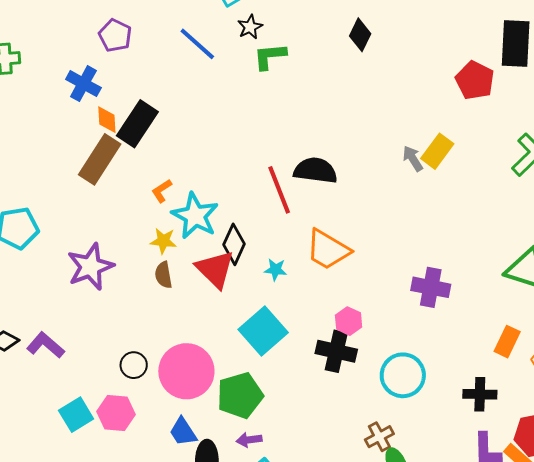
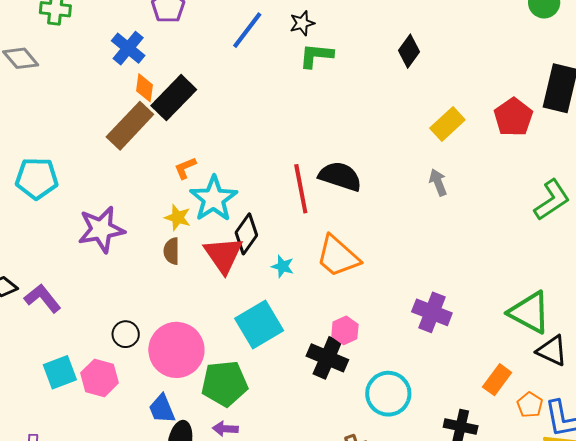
blue line: (197, 44) -> (247, 30), turned 75
yellow rectangle: (437, 151) -> (447, 124), moved

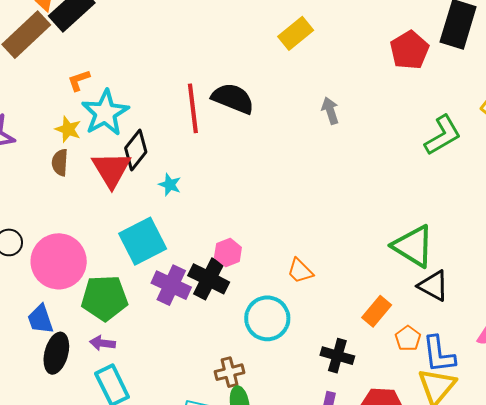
yellow rectangle: (447, 124) -> (296, 33), moved
orange trapezoid: (338, 256) -> (300, 271), moved, size x0.6
purple cross: (432, 312) -> (171, 285), moved

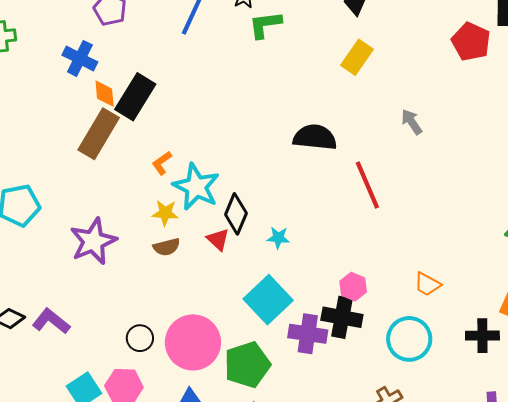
red line: (193, 108) -> (367, 185), moved
brown semicircle: (60, 162) -> (167, 247), turned -92
red triangle: (111, 169) -> (218, 239), size x0.6
black cross: (337, 356) -> (482, 336), moved

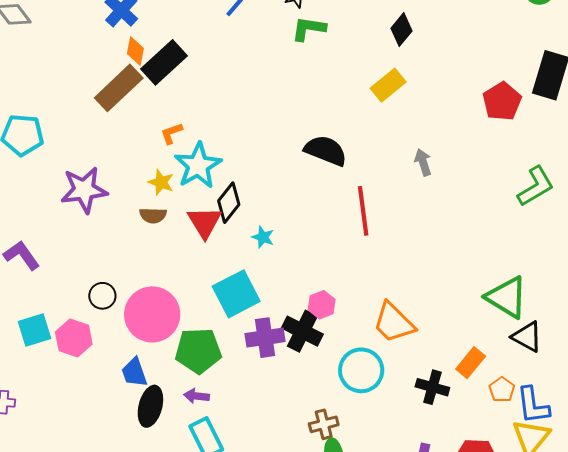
red triangle: (218, 239) -> (205, 222), size x1.5
orange trapezoid: (427, 284) -> (394, 323), size x1.6
purple cross: (308, 334) -> (265, 338), turned -33

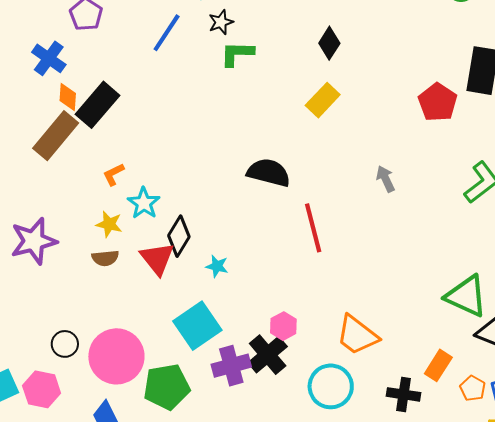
gray arrow: (423, 162) -> (386, 179), moved
cyan star: (198, 166) -> (144, 203), size x0.7
black cross: (302, 331) -> (268, 355), turned 30

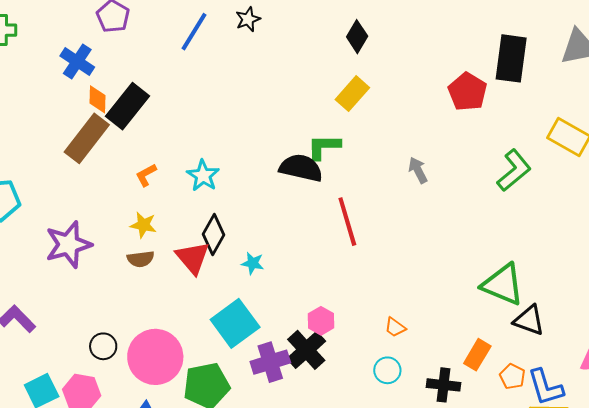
green L-shape: (237, 54) -> (324, 147), moved
cyan star: (144, 203) -> (203, 176), moved
orange trapezoid: (357, 335) -> (395, 327), size x0.5
cyan circle: (331, 386) -> (387, 370), moved, size x0.6

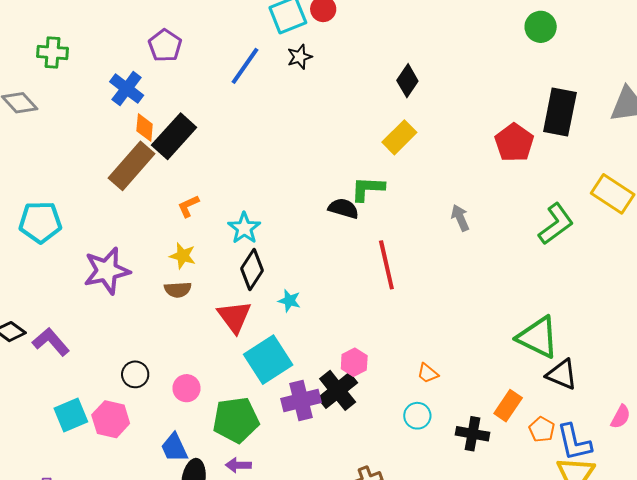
black semicircle: (301, 168) -> (343, 208), size x0.7
cyan star: (203, 176) -> (244, 228), moved
red triangle: (193, 258) -> (234, 317), moved
pink circle: (155, 357) -> (187, 388), size x0.5

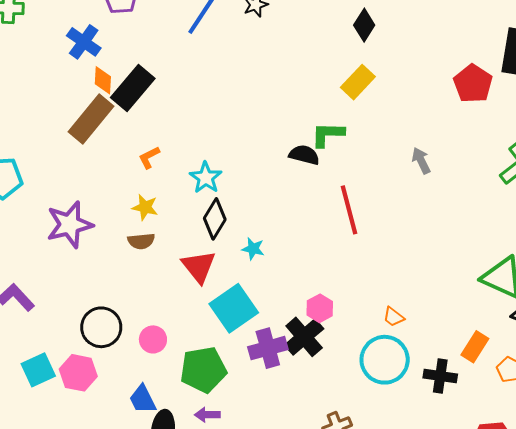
black circle: (135, 374) -> (101, 327), size x1.5
cyan circle: (417, 416) -> (385, 360), size x1.8

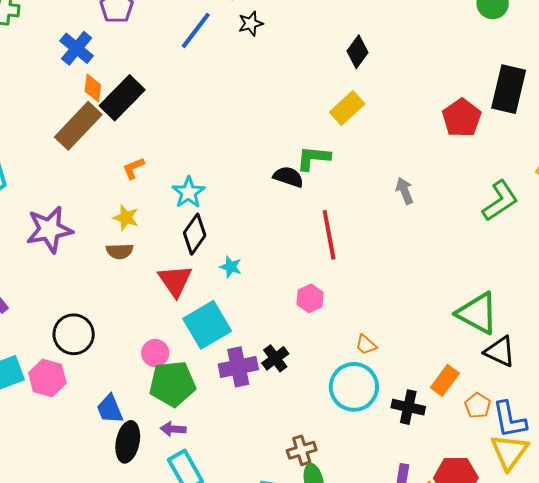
pink hexagon: (320, 308) -> (310, 298), moved
black cross: (304, 337) -> (275, 358), size x0.7
pink circle: (153, 339) -> (155, 353), moved

